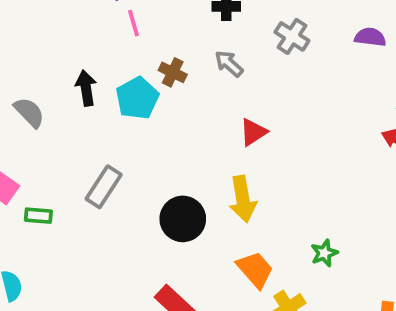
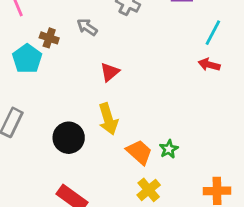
orange trapezoid: (255, 270) -> (139, 152), moved

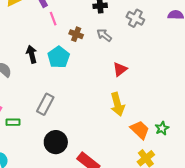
brown cross: (49, 38) -> (76, 34), moved
black circle: (69, 138) -> (56, 142), moved

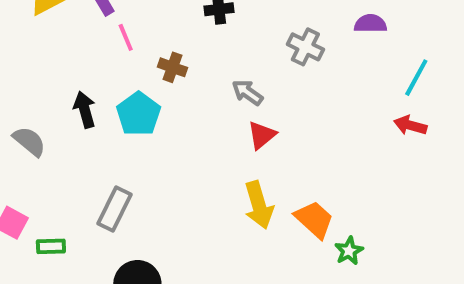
gray cross: (135, 18) -> (305, 47), moved
gray arrow: (104, 35) -> (248, 92), moved
orange trapezoid: (140, 130) -> (314, 219), moved

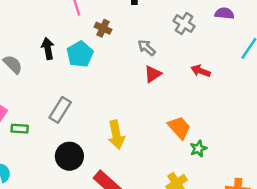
red arrow: (410, 125) -> (201, 71), moved
yellow arrow: (259, 205) -> (116, 135), moved

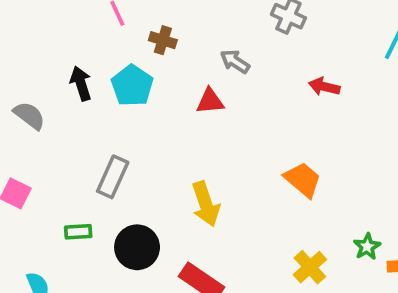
red triangle: (153, 74) -> (210, 101), moved, turned 36
green rectangle: (20, 129) -> (78, 232), moved
green star: (198, 149) -> (367, 247), moved

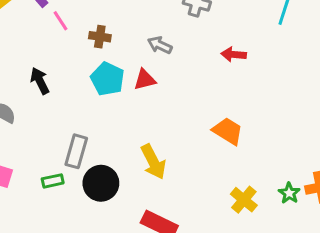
cyan pentagon: (132, 86) -> (107, 79), moved
green rectangle: (78, 232) -> (53, 181), moved
black circle: (137, 247) -> (101, 183), moved
green star: (367, 247) -> (289, 193), moved

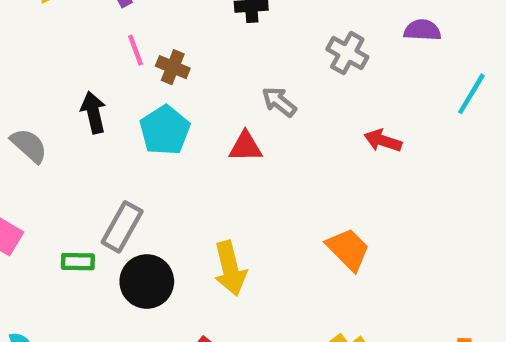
pink line: (60, 21) -> (136, 50), moved
brown cross: (100, 37) -> (173, 67), moved
cyan pentagon: (107, 79) -> (165, 130), moved

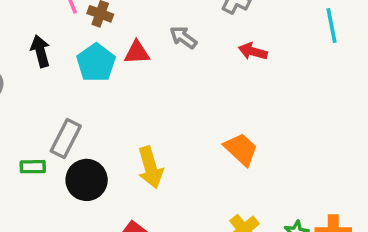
cyan line: (471, 94) -> (331, 26), turned -40
red arrow: (383, 141) -> (253, 51), moved
red triangle: (246, 147) -> (137, 53), moved

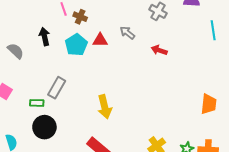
red arrow: (253, 51) -> (159, 50), moved
orange trapezoid: (241, 149) -> (209, 104), moved, turned 50
black circle: (87, 180) -> (44, 127), moved

